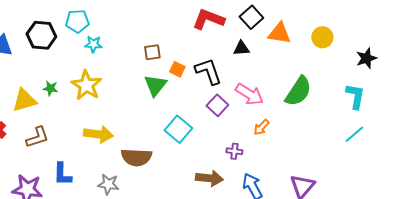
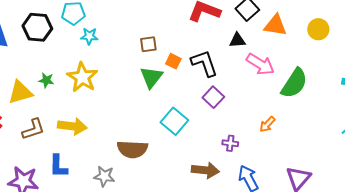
pink arrow: (249, 94) -> (260, 64), moved
orange arrow: (261, 127) -> (267, 124), moved
yellow arrow: (98, 134) -> (72, 126), moved

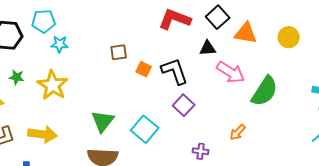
green triangle: (151, 77) -> (103, 121), moved
green star: (46, 80) -> (17, 77), moved

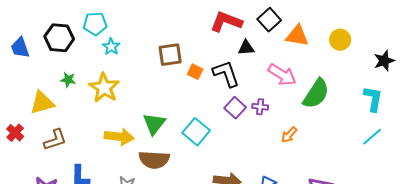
cyan star: (60, 44) -> (111, 47), turned 30
black triangle: (208, 48) -> (246, 48), moved
brown square: (119, 52) -> (170, 55), size x1.4
yellow arrow: (43, 134) -> (119, 137), moved
purple cross: (201, 151) -> (260, 107), moved

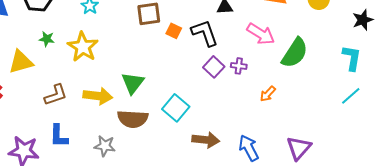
cyan square: (196, 132) -> (176, 108), moved
brown L-shape: (55, 140) -> (56, 95), moved

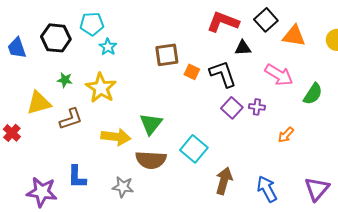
green semicircle: (295, 53) -> (313, 94), size x0.7
brown L-shape: (56, 95) -> (71, 119), moved
brown arrow: (206, 140) -> (224, 181), turned -80

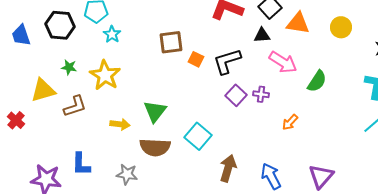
black triangle: (243, 48) -> (262, 35), moved
black L-shape: (223, 74) -> (227, 61), turned -88
yellow arrow: (116, 137) -> (120, 124), size x0.7

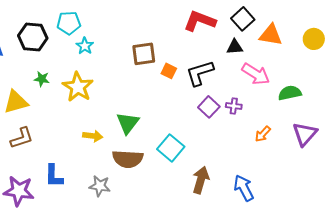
green semicircle: (317, 81) -> (290, 93), turned -135
brown L-shape: (75, 106) -> (22, 138), moved
purple triangle: (321, 176) -> (305, 134), moved

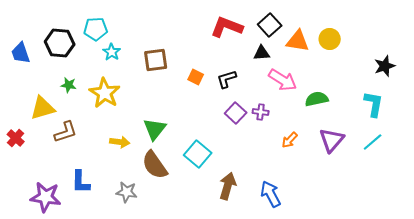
yellow circle: (314, 39) -> (330, 39), moved
brown square: (144, 54) -> (156, 60), moved
black L-shape: (200, 73) -> (227, 79), size x0.7
brown L-shape: (22, 138) -> (66, 132), moved
brown semicircle: (128, 159) -> (155, 165), turned 52

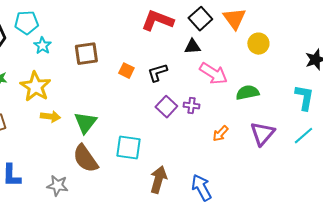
yellow circle: (330, 39) -> (258, 44), moved
orange triangle: (298, 41) -> (234, 19), moved, turned 45
yellow arrow: (120, 142) -> (50, 117), moved
cyan square: (198, 154) -> (128, 148), turned -32

